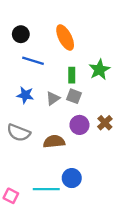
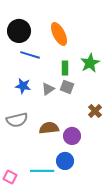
black circle: (21, 34) -> (19, 31), size x1.5
purple circle: (79, 125) -> (72, 136), moved
gray semicircle: (19, 133) -> (17, 120), turned -35

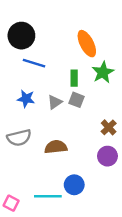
orange ellipse: (59, 34) -> (87, 44), moved
purple circle: (72, 136) -> (107, 156), moved

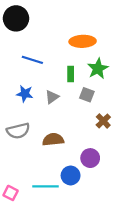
black circle: (21, 36) -> (16, 18), moved
orange ellipse: (87, 44) -> (83, 41), turned -65
gray square: (76, 100) -> (87, 95), moved
purple circle: (107, 156) -> (90, 158), moved

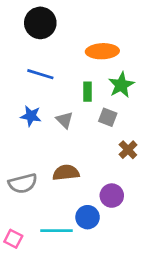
black circle: (16, 18) -> (40, 23), moved
gray triangle: (52, 97) -> (65, 120), turned -40
gray semicircle: (18, 131) -> (23, 183), moved

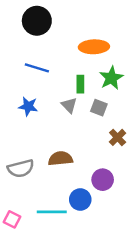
gray triangle: (65, 120) -> (69, 105), moved

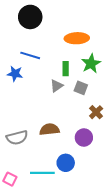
gray triangle: (69, 105) -> (57, 86), turned 40
blue star: (28, 106) -> (15, 74), moved
purple circle: (103, 180) -> (84, 137), moved

